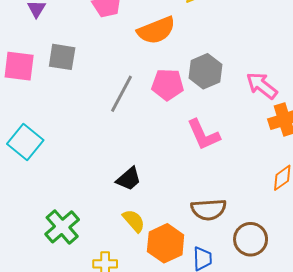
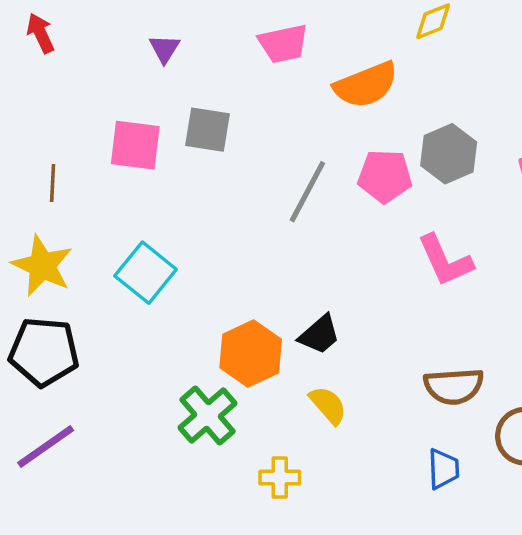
orange hexagon: (166, 243) -> (251, 354), moved

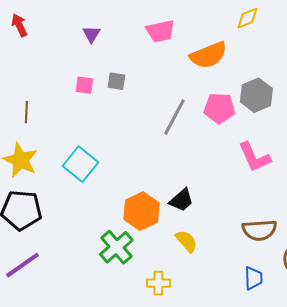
gray square: (208, 130) -> (116, 81), size x0.7
pink square: (135, 145) -> (84, 85), moved, size x0.6

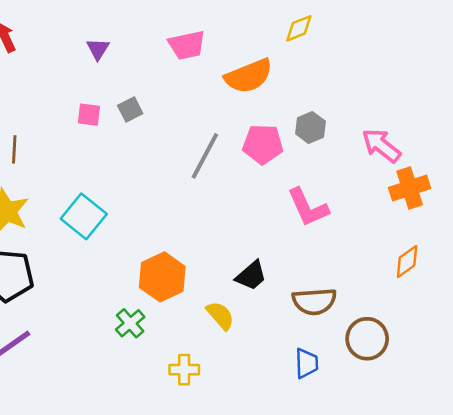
gray square: (116, 81) -> (130, 109), turned -36
gray hexagon: (256, 95) -> (310, 128), size x0.7
black trapezoid: (181, 200) -> (251, 276), moved
green cross: (116, 247) -> (130, 323), size x0.7

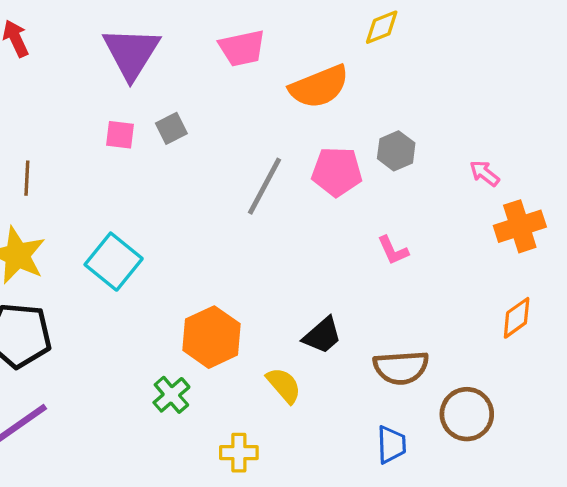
purple triangle: (98, 49) -> (131, 53), size x2.0
pink arrow: (381, 146) -> (484, 173), size x0.6
pink L-shape: (308, 207) -> (393, 250), size x0.6

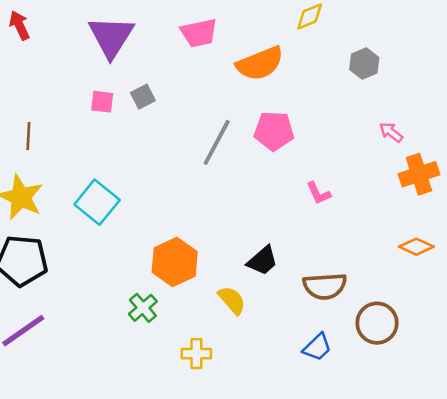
gray hexagon: (396, 151) -> (364, 63), moved
orange diamond: (517, 318) -> (416, 247), turned 60
blue trapezoid: (391, 445) -> (317, 347), turned 48

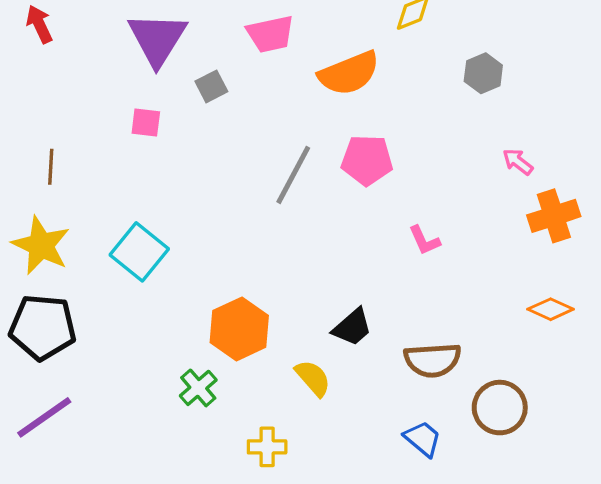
gray square: (143, 97) -> (211, 86), moved
blue trapezoid: (317, 347) -> (423, 439), turned -96

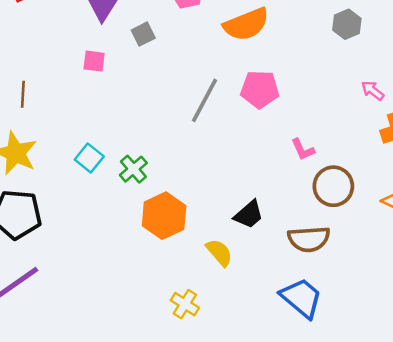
cyan square: (139, 252) -> (89, 158), size x0.7
green cross: (198, 388) -> (133, 169), moved
brown circle: (500, 408) -> (333, 186), moved
blue trapezoid: (423, 439) -> (301, 298), size x1.5
yellow cross: (267, 447) -> (185, 304), turned 32

